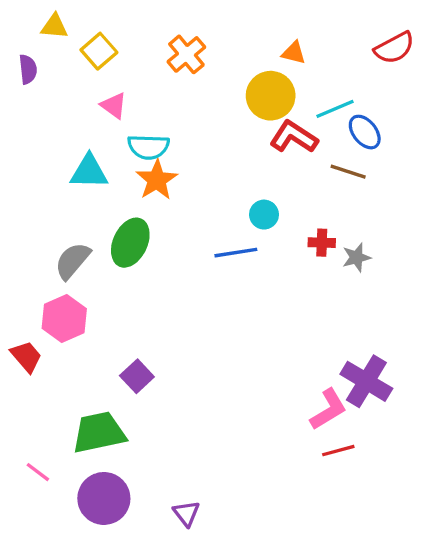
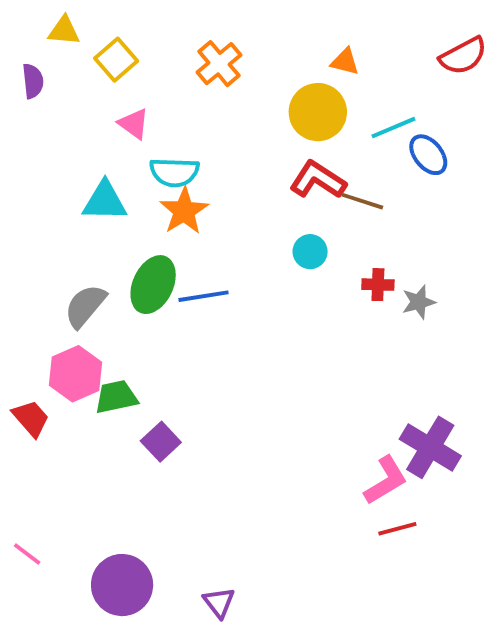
red L-shape: (294, 137) -> (318, 180), moved
brown line: (348, 172) -> (362, 201), moved
blue line: (236, 253) -> (203, 296), moved
green trapezoid: (99, 432) -> (116, 397), moved, size x0.7
pink line: (38, 472) -> (27, 554), moved

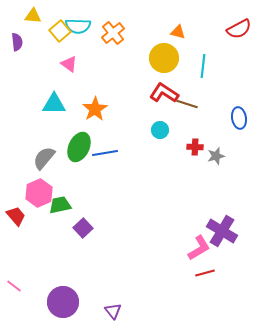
cyan line: (393, 128) -> (203, 66), turned -60
blue ellipse: (428, 155) -> (239, 118), moved, turned 30
cyan semicircle: (174, 172) -> (78, 26), moved

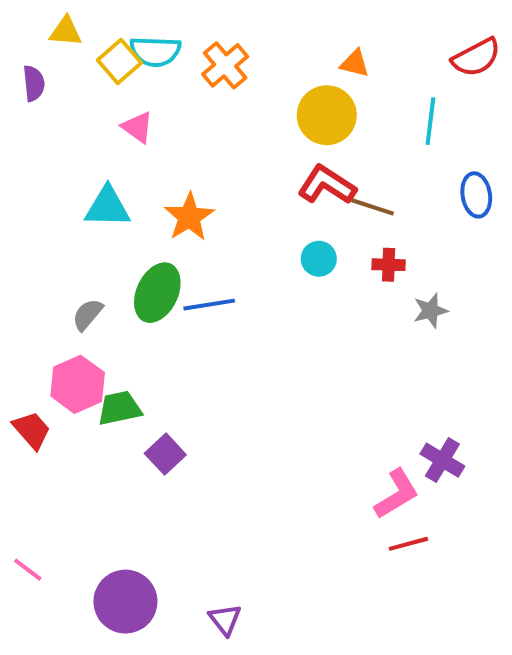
cyan line: (203, 66) -> (430, 121), moved
blue ellipse: (239, 118) -> (476, 195), moved
red cross: (195, 147) -> (389, 265), moved
gray semicircle: (44, 158) -> (88, 315), size x0.7
purple cross: (222, 231) -> (442, 460), size x0.7

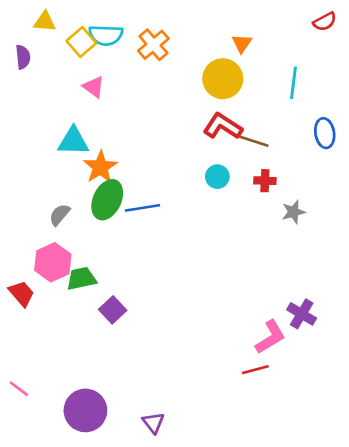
red semicircle: (476, 57) -> (325, 22), moved, size x0.7
orange triangle: (355, 63) -> (242, 43), turned 50
orange star: (189, 217) -> (100, 167), moved
red line: (408, 544) -> (255, 370), moved

